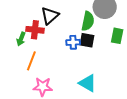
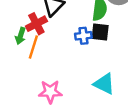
red cross: (35, 30) -> (36, 24), turned -30
orange line: (31, 61) -> (33, 47), moved

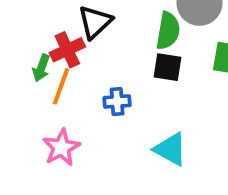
blue cross: (83, 36) -> (117, 101), moved
pink star: (50, 92) -> (61, 148), moved, turned -30

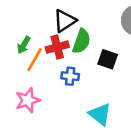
green semicircle: (168, 31) -> (81, 41), moved
red cross: (67, 50) -> (57, 47), moved

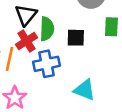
blue cross: (70, 76) -> (47, 64), size x1.5

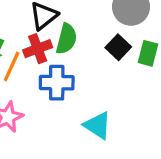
black square: (76, 38) -> (118, 47), moved, turned 30

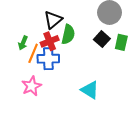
blue cross: (57, 83) -> (48, 59), moved

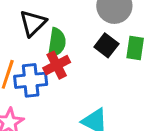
red cross: (50, 41) -> (57, 65), moved

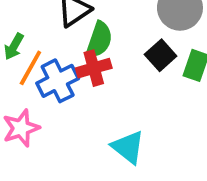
blue cross: (31, 80) -> (58, 81), turned -32

